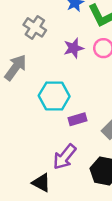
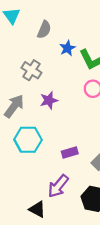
purple star: (74, 48) -> (49, 100), moved
cyan hexagon: (54, 96) -> (28, 140), moved

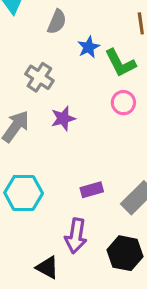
cyan hexagon: (28, 140) -> (24, 193), moved
purple arrow: (58, 186) -> (76, 236), turned -30

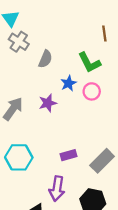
gray semicircle: (57, 22) -> (45, 59), moved
blue star: (89, 47) -> (69, 83), moved
gray cross: (39, 77) -> (19, 42), moved

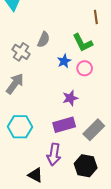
gray cross: (19, 42) -> (21, 52), moved
purple star: (48, 103) -> (70, 98), moved
purple rectangle: (69, 155) -> (64, 125), size x1.5

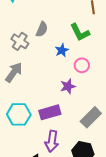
pink circle: (85, 68) -> (82, 65), moved
purple rectangle: (64, 125) -> (50, 112), moved

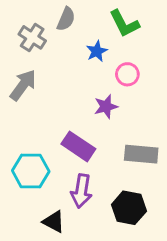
purple rectangle: (50, 112) -> (78, 146), turned 50
cyan hexagon: (19, 114) -> (31, 171), moved
gray rectangle: (91, 117) -> (141, 154), turned 50

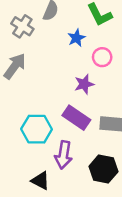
purple rectangle: (78, 146) -> (76, 118), moved
cyan hexagon: (31, 171) -> (37, 129), moved

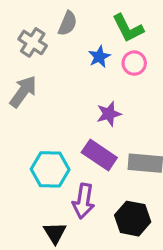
pink circle: (102, 57) -> (134, 63), moved
black triangle: (40, 181) -> (55, 233), turned 30

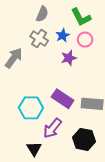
gray cross: (33, 42) -> (39, 39), moved
purple star: (109, 114) -> (69, 58), moved
purple arrow: (83, 201) -> (52, 128), turned 30

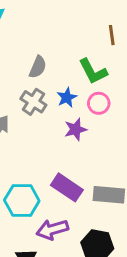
purple arrow: (52, 128) -> (52, 230), turned 35

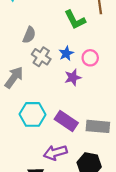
gray semicircle: (38, 67) -> (29, 35), moved
green L-shape: (93, 71) -> (75, 20), moved
cyan hexagon: (22, 200) -> (32, 114), moved

